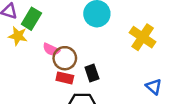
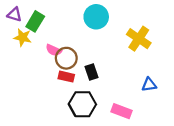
blue triangle: (154, 87) -> (149, 85), turned -49

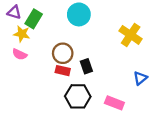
cyan circle: (96, 17) -> (79, 14), moved
pink semicircle: (54, 50) -> (20, 54), moved
blue triangle: (149, 85) -> (140, 78), turned -32

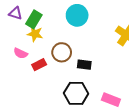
yellow star: (22, 34) -> (35, 34), moved
black rectangle: (86, 66) -> (84, 65), turned -64
red rectangle: (63, 71) -> (39, 65), moved, turned -40

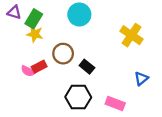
pink semicircle: (21, 53) -> (28, 71), moved
black rectangle: (84, 65) -> (87, 67), turned 32

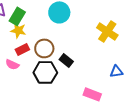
red rectangle: (39, 67) -> (22, 49), moved
blue triangle: (141, 79) -> (116, 71), turned 32
black hexagon: (78, 97) -> (45, 72), moved

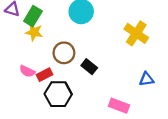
red rectangle: (22, 49) -> (44, 75), moved
black hexagon: (45, 72) -> (58, 94), moved

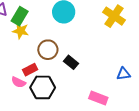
yellow cross: (136, 33) -> (114, 16), moved
pink semicircle: (27, 71) -> (19, 82), moved

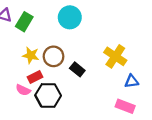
yellow cross: (114, 16) -> (115, 56), moved
yellow star: (21, 31) -> (31, 55), moved
pink rectangle: (98, 98) -> (125, 106), moved

